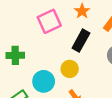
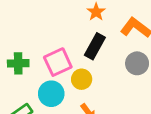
pink square: (49, 21) -> (58, 62), moved

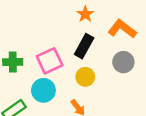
yellow circle: (82, 79) -> (85, 77), moved

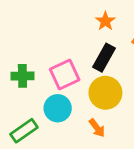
yellow circle: (85, 77) -> (105, 93), size x1.5

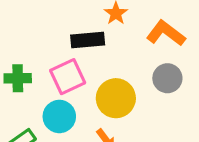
black rectangle: (104, 58) -> (88, 40), moved, turned 56

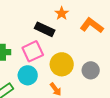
black rectangle: (88, 40) -> (45, 29), turned 30
gray circle: (167, 78) -> (91, 70), moved

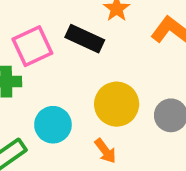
pink square: (33, 51) -> (32, 46), moved

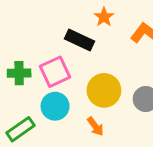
pink square: (32, 46) -> (55, 72), moved

